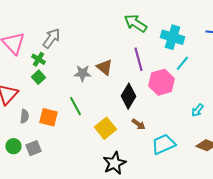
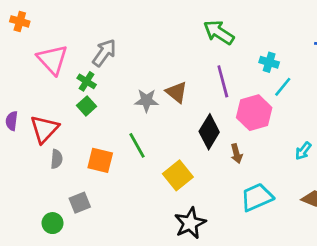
cyan cross: (172, 37) -> (269, 62), moved, size x0.6
gray semicircle: (24, 116) -> (57, 159), moved
brown arrow: (138, 124) -> (236, 154), moved, turned 40
green circle: (13, 146) -> (53, 223), moved

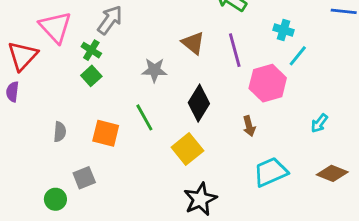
brown triangle: (176, 92) -> (193, 43), moved
red triangle: (44, 129) -> (22, 56), moved
black diamond: (209, 132) -> (199, 103), moved

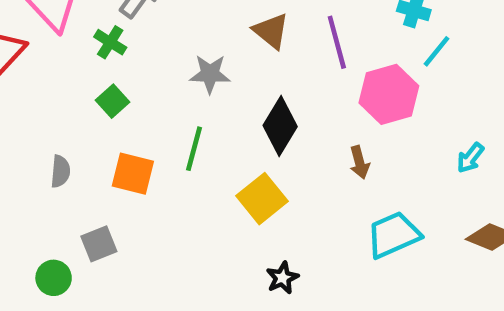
green square: (91, 76) -> (112, 101), moved
green line: (144, 117) -> (194, 149), turned 44
black star: (200, 199) -> (282, 278), size x0.6

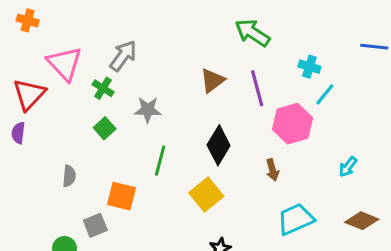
brown triangle: (271, 31) -> (212, 81), turned 44
gray star: (210, 74) -> (148, 110), moved
orange square: (133, 174) -> (122, 196), moved

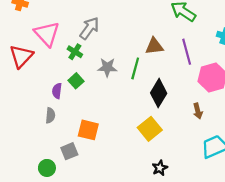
brown triangle: (212, 81) -> (154, 46), turned 30
purple semicircle: (18, 133) -> (57, 91), moved
green line: (160, 161) -> (135, 68), moved

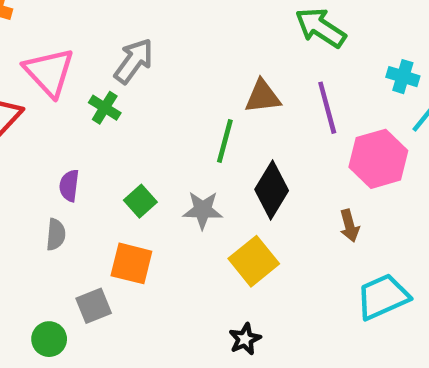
gray star: (107, 67) -> (203, 210), moved
green square: (76, 81) -> (140, 201), moved
black star: (160, 168) -> (245, 339), moved

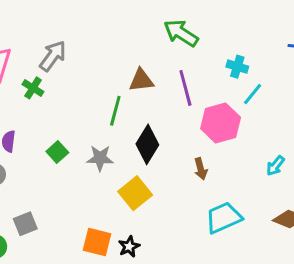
orange square: (131, 263) -> (97, 242), moved

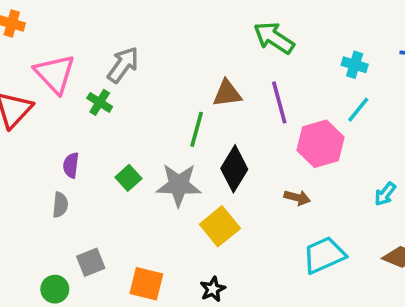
cyan cross: (237, 67) -> (355, 65), moved
gray star: (100, 158) -> (179, 185), size x1.4
brown arrow: (201, 169) -> (297, 198), turned -60
orange square: (97, 242) -> (146, 284), moved

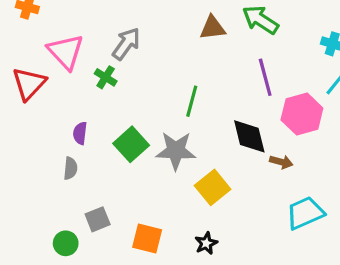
brown triangle: (227, 93) -> (213, 28), moved
black diamond: (234, 169) -> (249, 136), moved, turned -45
green square: (128, 178) -> (131, 144), size x1.5

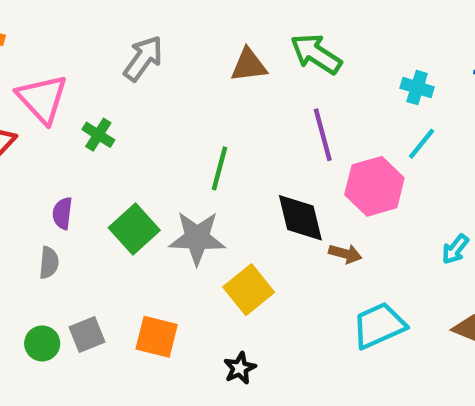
gray arrow: (126, 44) -> (143, 58), moved
orange square: (147, 239) -> (157, 337), moved
green circle: (66, 243) -> (42, 343), moved

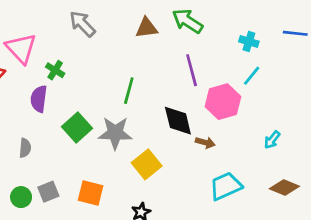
gray arrow: (143, 58) -> (82, 24), turned -80
purple semicircle: (62, 213) -> (39, 99), moved, size x1.4

